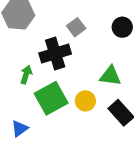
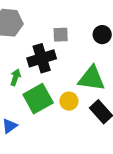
gray square: (76, 27) -> (61, 35), turned 35
green triangle: (110, 76) -> (91, 78), size x1.4

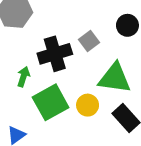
gray square: (61, 35) -> (89, 41), moved, turned -35

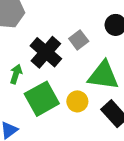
black cross: (55, 54) -> (46, 52), turned -32

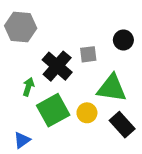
gray square: (79, 40) -> (88, 54), turned 30

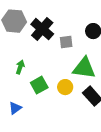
black cross: (57, 66) -> (42, 29), moved
green square: (53, 110) -> (39, 85), size x0.7

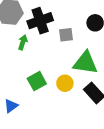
black cross: (42, 29) -> (40, 21), turned 30
green arrow: (20, 67) -> (23, 42), moved

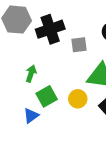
green arrow: (23, 42) -> (31, 74), moved
blue triangle: (11, 106) -> (31, 116), moved

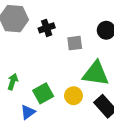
black cross: (50, 29) -> (47, 28), size x0.6
green arrow: (31, 74) -> (13, 82), moved

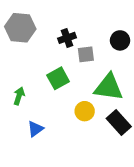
black cross: (47, 28) -> (67, 38), moved
green square: (43, 93) -> (58, 78), moved

